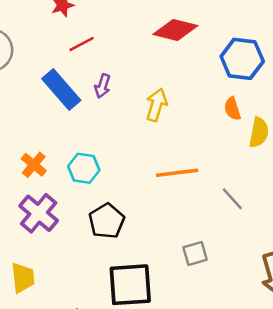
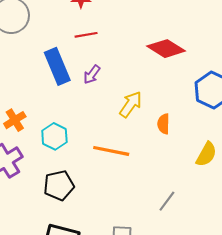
orange semicircle: (232, 109) -> (163, 124), moved
orange line: (177, 173) -> (111, 151), moved
gray line: (232, 199) -> (167, 201), turned 60

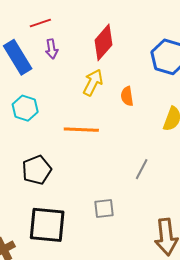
red diamond: (166, 49) -> (104, 42), moved, turned -72
purple arrow: (92, 75) -> (52, 49), moved, turned -36
cyan hexagon: (54, 136) -> (25, 108), moved

